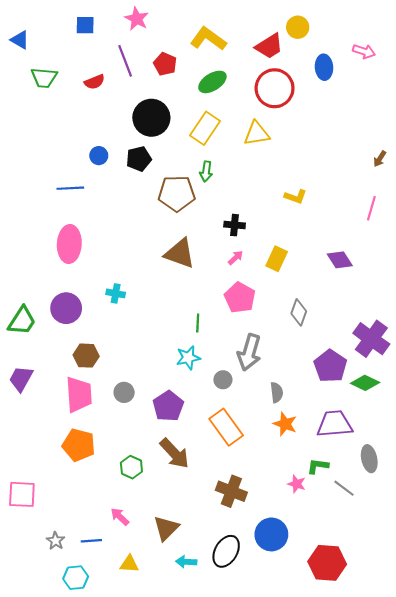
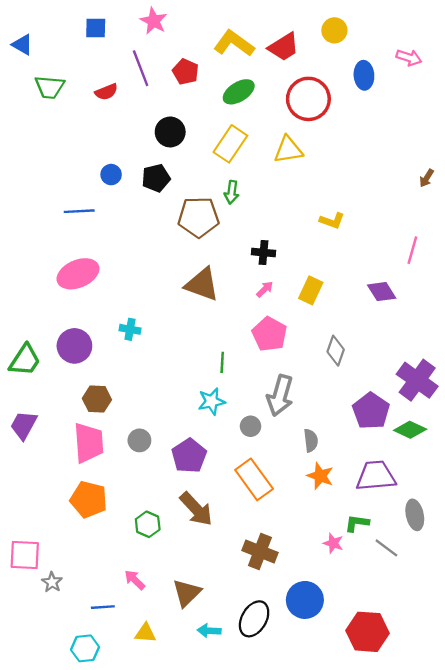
red trapezoid: (269, 46) -> (284, 47), moved
black circle: (151, 118) -> (170, 132), size x0.7
pink line: (371, 208) -> (412, 250), moved
pink ellipse: (69, 244) -> (78, 274), turned 64
gray star: (56, 541) -> (52, 582), moved

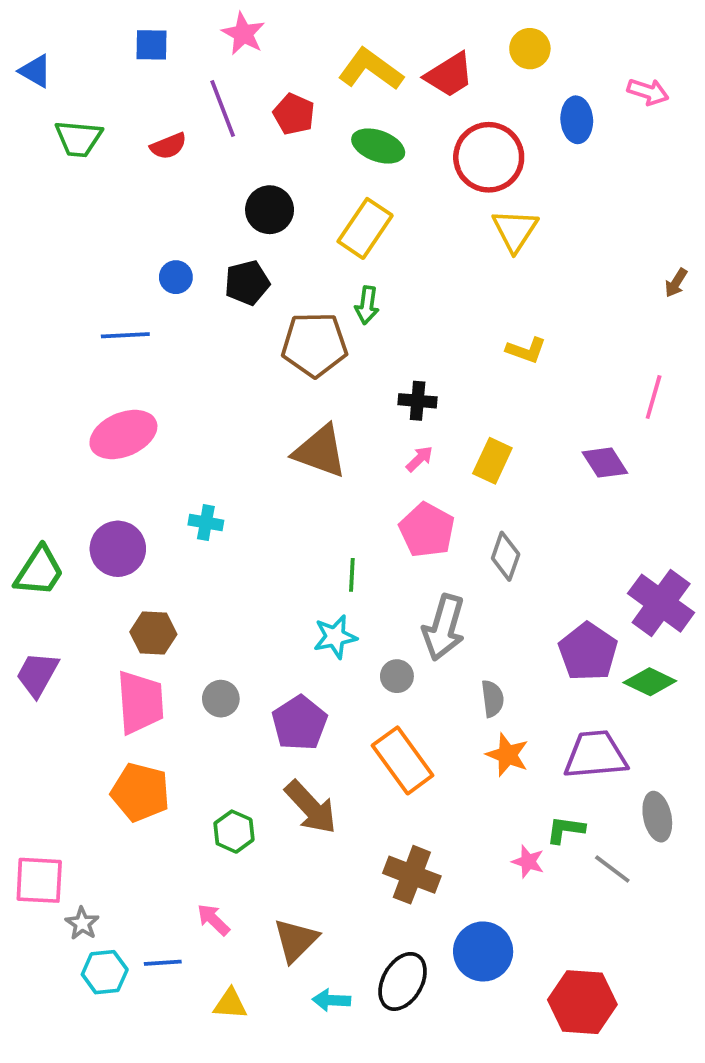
green ellipse: (239, 92) -> (378, 146), turned 52
yellow triangle: (288, 150) -> (515, 230), moved, turned -48
gray diamond: (336, 351) -> (506, 556), moved
cyan hexagon: (85, 648) -> (105, 972), moved

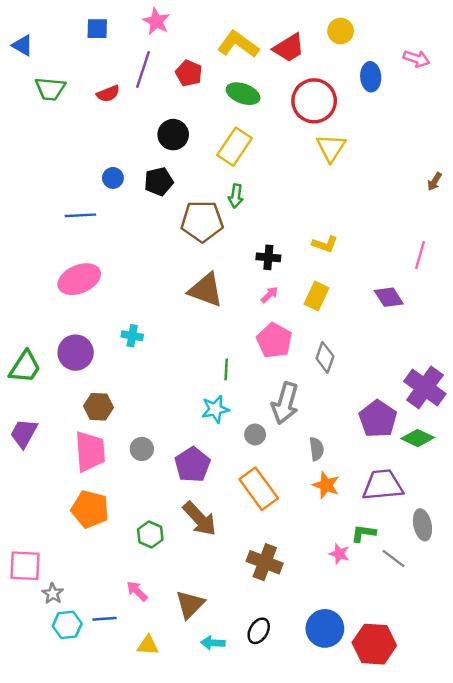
purple line: (223, 109) -> (143, 70), turned 39
yellow L-shape: (526, 350) -> (325, 244), moved
blue circle: (483, 951) -> (325, 628), moved
black ellipse: (403, 981) -> (259, 631), size x0.7

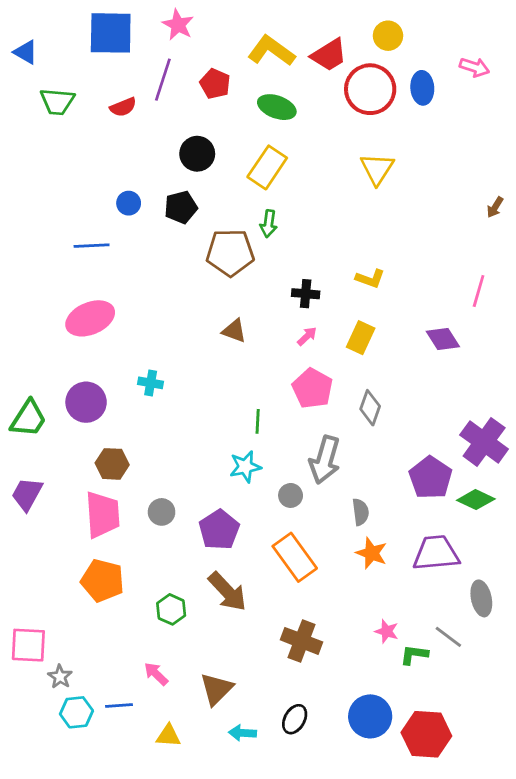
blue square: (97, 29) -> (111, 33), size x1.8
red circle: (314, 101) -> (370, 89), moved
brown triangle: (206, 290) -> (234, 331), size x0.6
green L-shape: (363, 533) -> (414, 655), moved

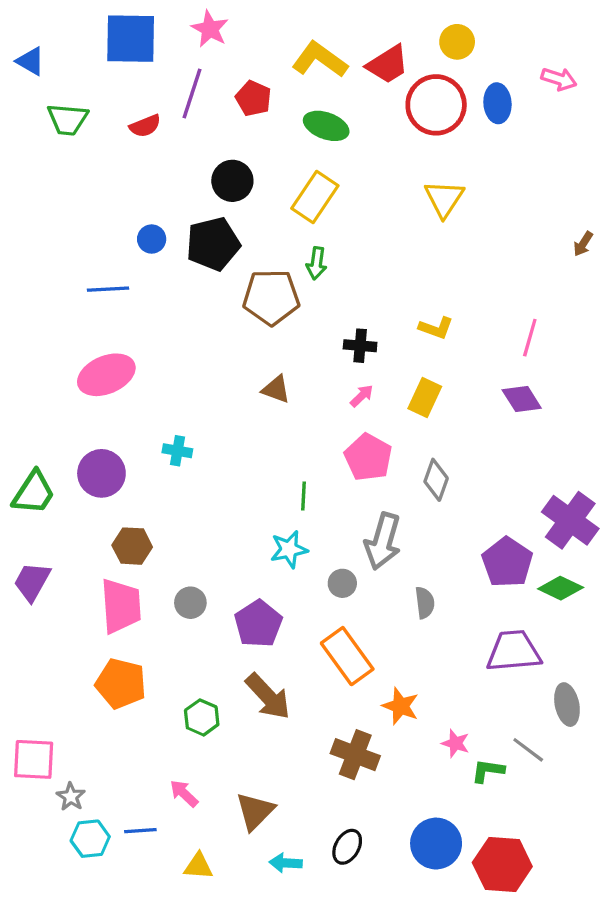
black pentagon: (181, 207) -> (213, 244), size x1.4
pink line: (479, 291) -> (530, 338), moved
orange star: (372, 553) -> (401, 706), moved

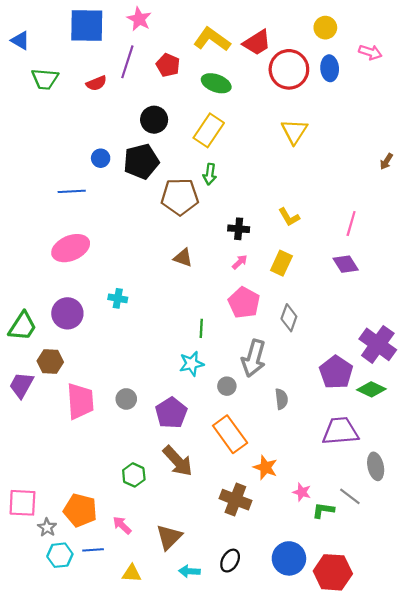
yellow circle: (457, 42) -> (325, 28), moved
yellow L-shape: (436, 328) -> (289, 217), turned 40
brown hexagon: (132, 546) -> (50, 362), moved
orange pentagon: (121, 684) -> (80, 510), moved

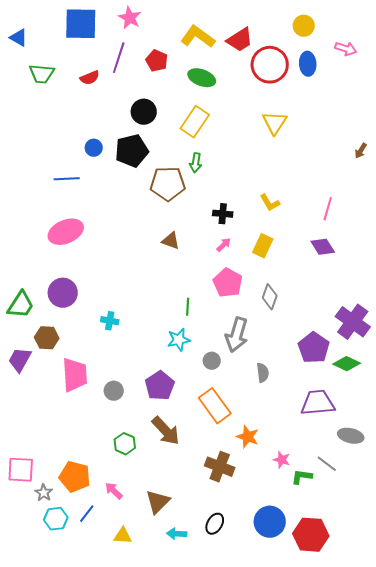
cyan cross: (118, 298) -> (110, 321), moved
gray circle: (126, 399) -> (114, 391), moved
gray ellipse: (376, 466) -> (351, 436), turned -65
blue line: (93, 550) -> (87, 514), turned -48

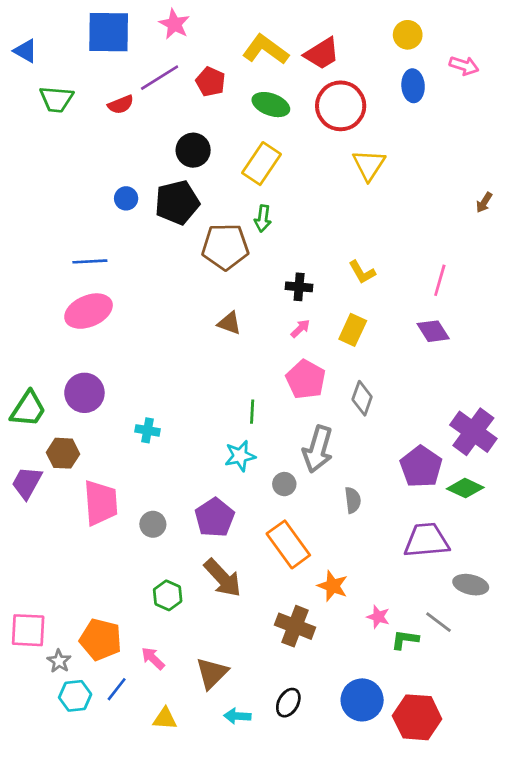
purple line: (119, 58) -> (160, 78), turned 40
red circle: (270, 65) -> (341, 106), moved
blue line: (67, 179) -> (90, 261), moved

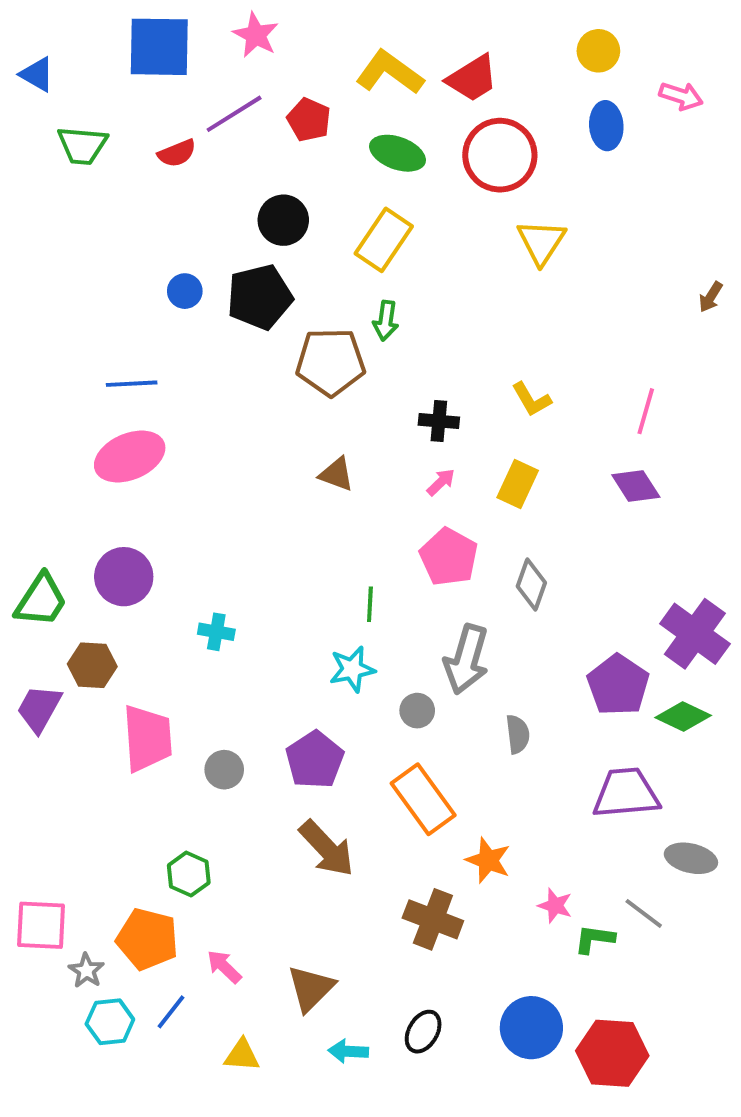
green hexagon: (168, 595) -> (189, 874), moved

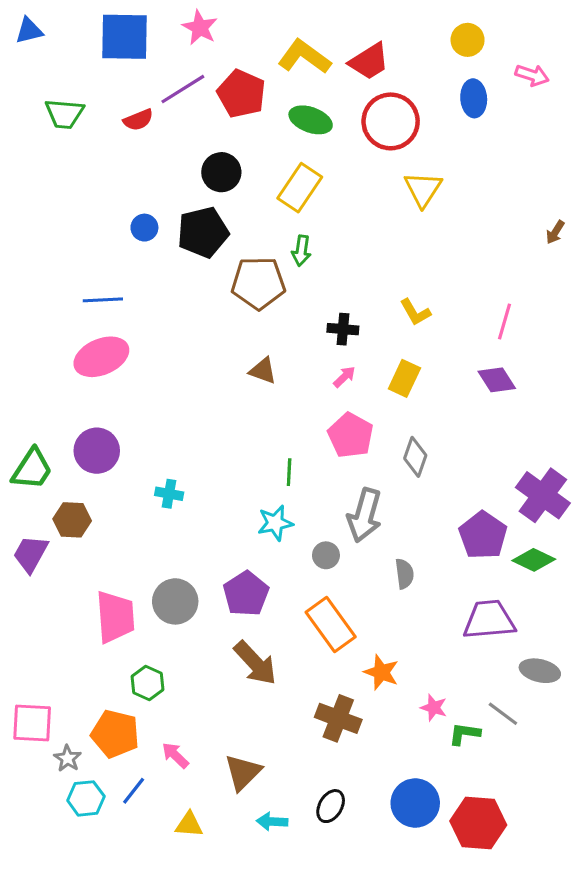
blue triangle: (37, 74) -> (29, 31), moved, turned -44
red pentagon: (309, 120) -> (241, 94), size x1.4
pink trapezoid: (147, 738) -> (115, 617), moved
gray circle: (224, 770) -> (175, 601), size x1.5

